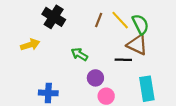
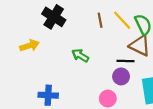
brown line: (99, 20) -> (100, 20), turned -32
purple circle: (95, 78) -> (121, 76), moved

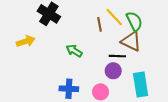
brown line: (100, 20) -> (99, 24), moved
blue cross: (48, 95) -> (69, 89), moved

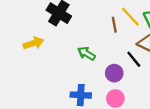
black line: (117, 56) -> (134, 59), turned 49
purple circle: (113, 71) -> (114, 73), moved

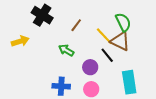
yellow line: (130, 17) -> (104, 36), moved
brown line: (114, 25) -> (76, 25), moved, turned 48

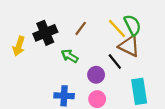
black cross: (42, 15) -> (45, 33), moved, turned 35
yellow line: (104, 36) -> (117, 28), moved
yellow arrow: (20, 41) -> (19, 46), turned 126

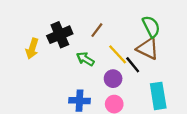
yellow line: (117, 28) -> (118, 54), moved

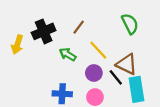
brown triangle: (148, 49) -> (127, 64), moved
black line: (133, 65) -> (116, 77), moved

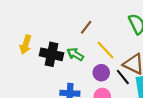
black cross: (44, 31) -> (52, 54), moved, turned 35

